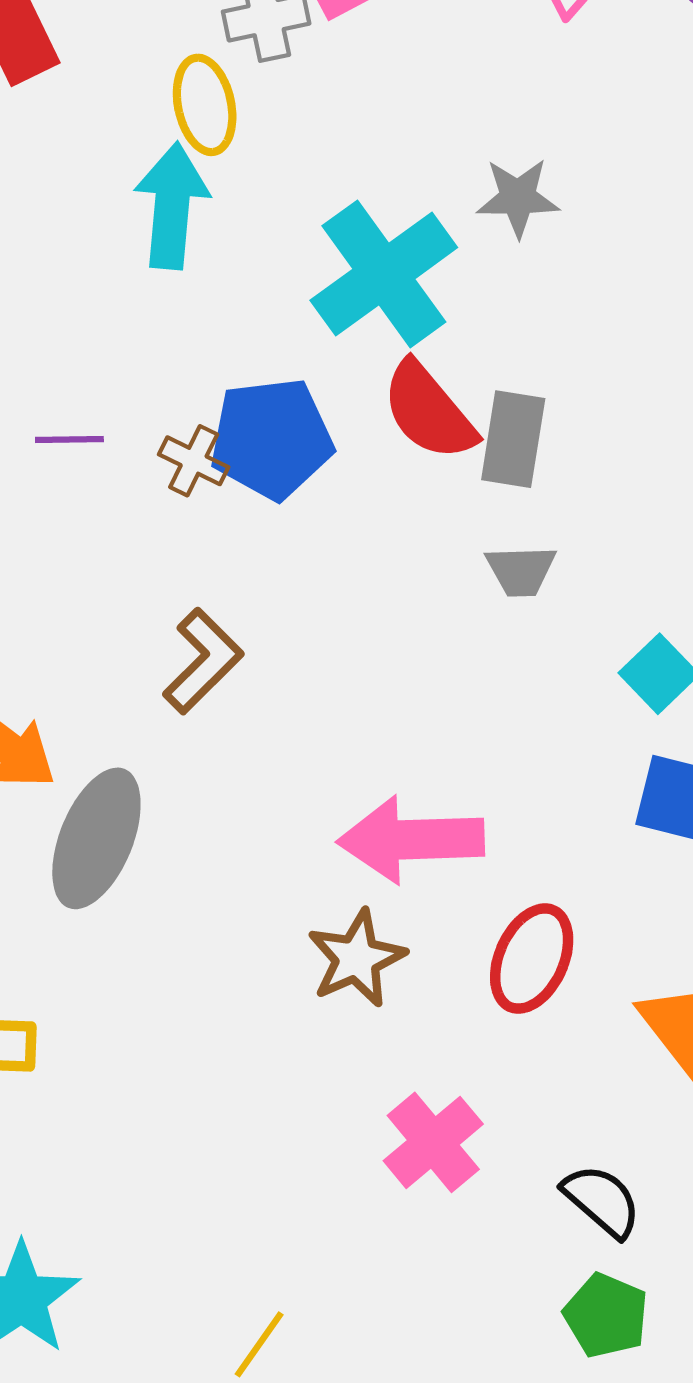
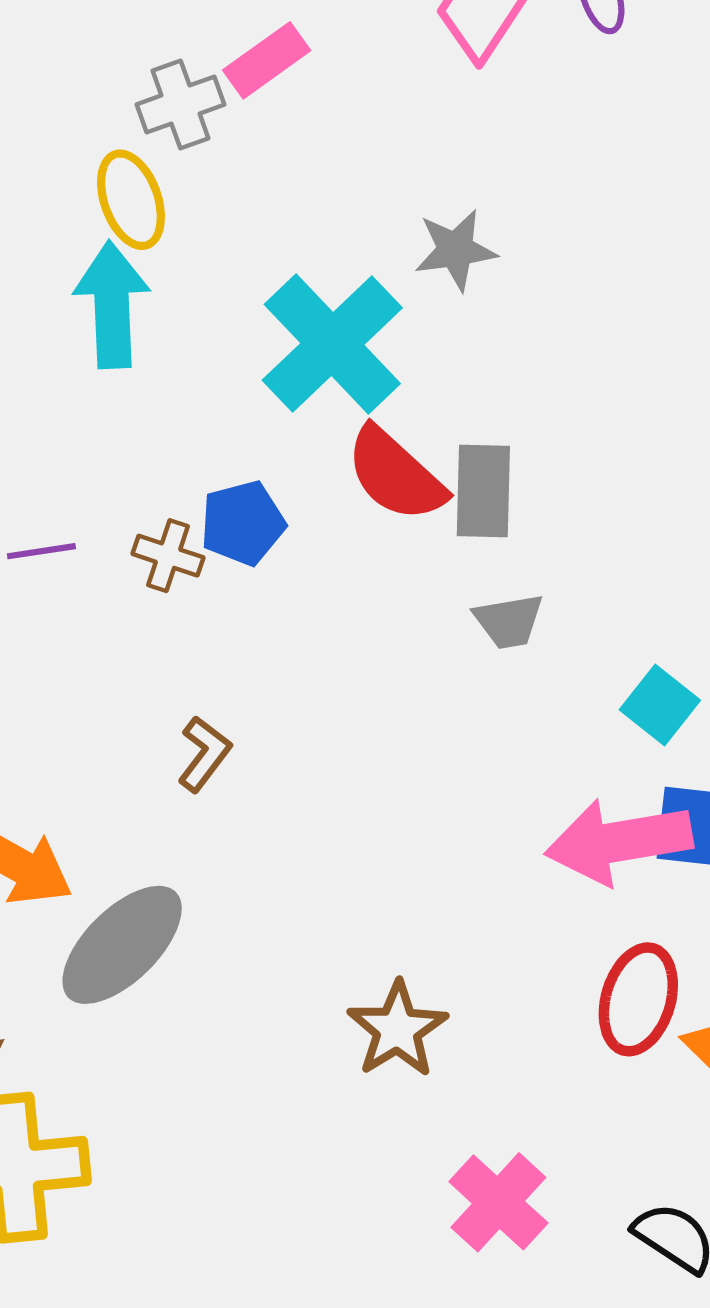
blue pentagon: (272, 439) -> (243, 523), size x0.7
brown L-shape: (203, 661) -> (204, 754), size x0.7
gray ellipse: (96, 838) -> (122, 945), turned 31
pink arrow: (411, 840) -> (619, 842), moved
red ellipse: (532, 959) -> (638, 999), moved

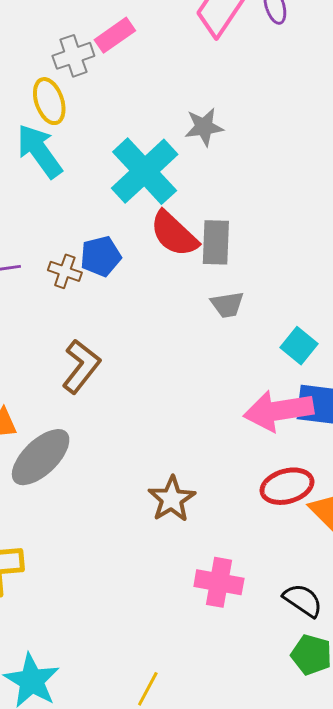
cyan arrow: (112, 305) -> (39, 151), turned -34
brown L-shape: (204, 754) -> (81, 366), size x1.5
red ellipse: (638, 999) -> (287, 486), turned 57
pink cross: (498, 1202) -> (219, 582), turned -33

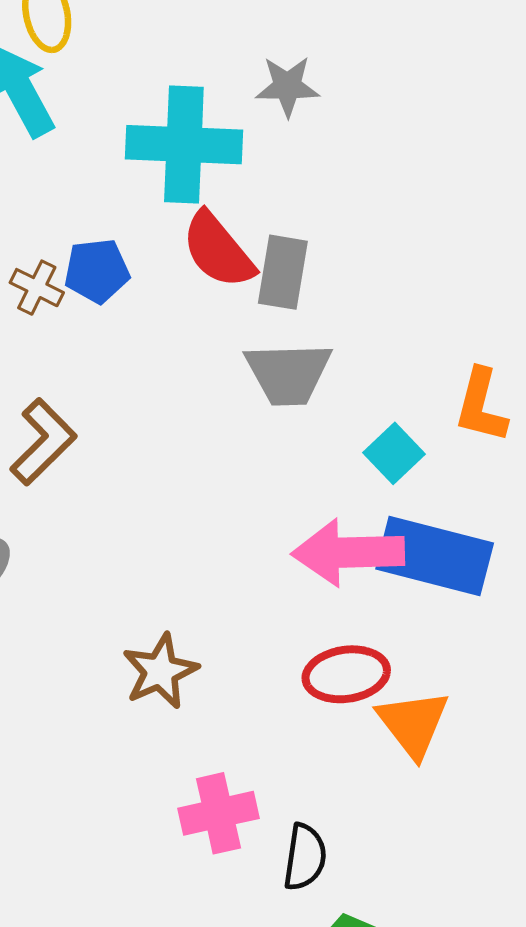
cyan cross: (145, 171) -> (184, 145), turned 38
gray trapezoid: (227, 305) -> (288, 373), size x1.6
pink cross: (219, 582) -> (218, 813), turned -30
black semicircle: (303, 600) -> (305, 857), moved, turned 57

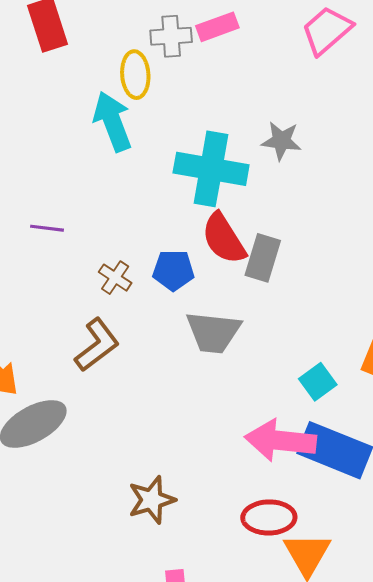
blue pentagon: (97, 271) -> (173, 270), moved
brown cross: (37, 288) -> (115, 278), moved
gray trapezoid: (288, 373) -> (213, 332), moved

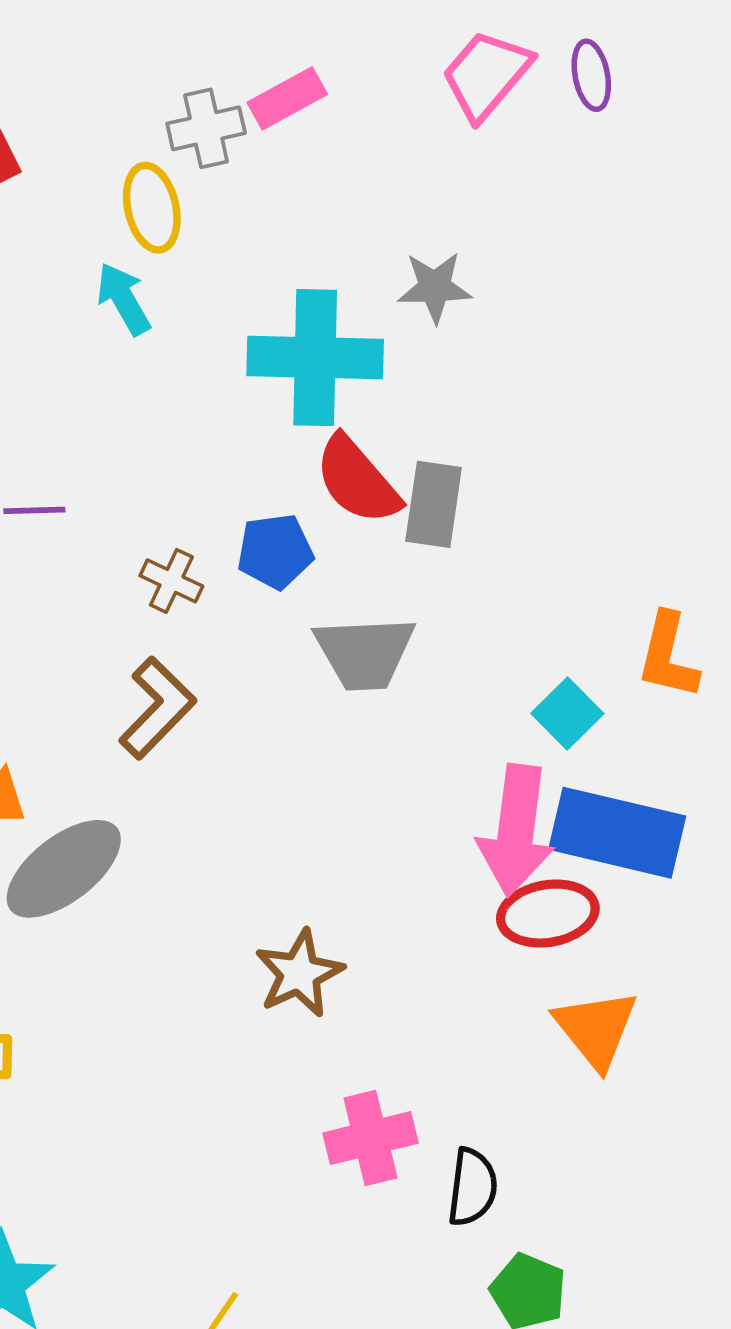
cyan arrow: (112, 121) -> (124, 299), size x0.7
pink arrow: (280, 441) -> (516, 830), turned -80
red ellipse: (269, 517) -> (548, 914), moved

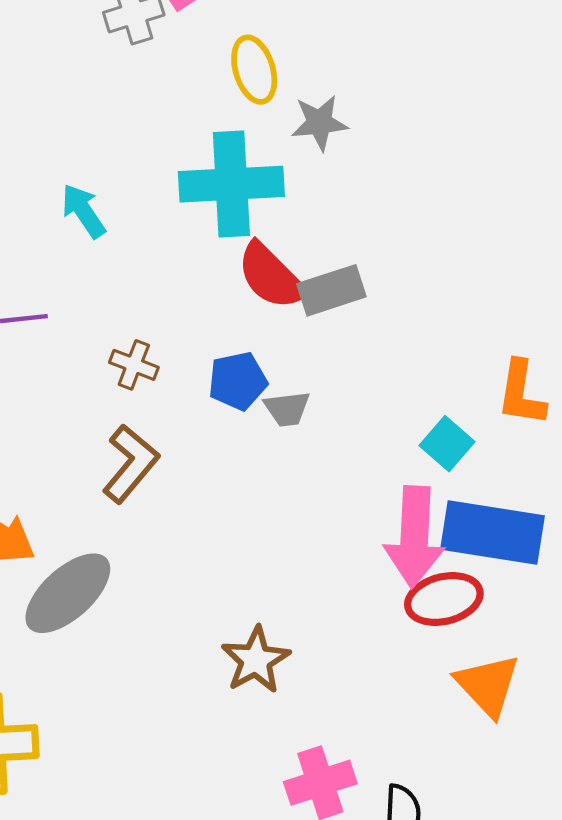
yellow ellipse: (152, 208) -> (254, 70), moved
cyan arrow: (124, 299) -> (83, 211), moved
gray rectangle: (434, 504) -> (331, 290), turned 68
blue pentagon: (275, 551) -> (238, 381), moved
gray trapezoid: (365, 653) -> (287, 409), size x0.6

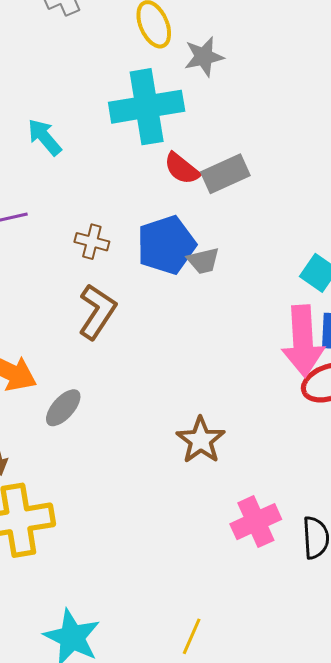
red semicircle: (271, 276) -> (182, 169), size x0.7
blue pentagon: (238, 381) -> (166, 245), size x1.4
gray ellipse: (68, 593) -> (63, 408), size x0.6

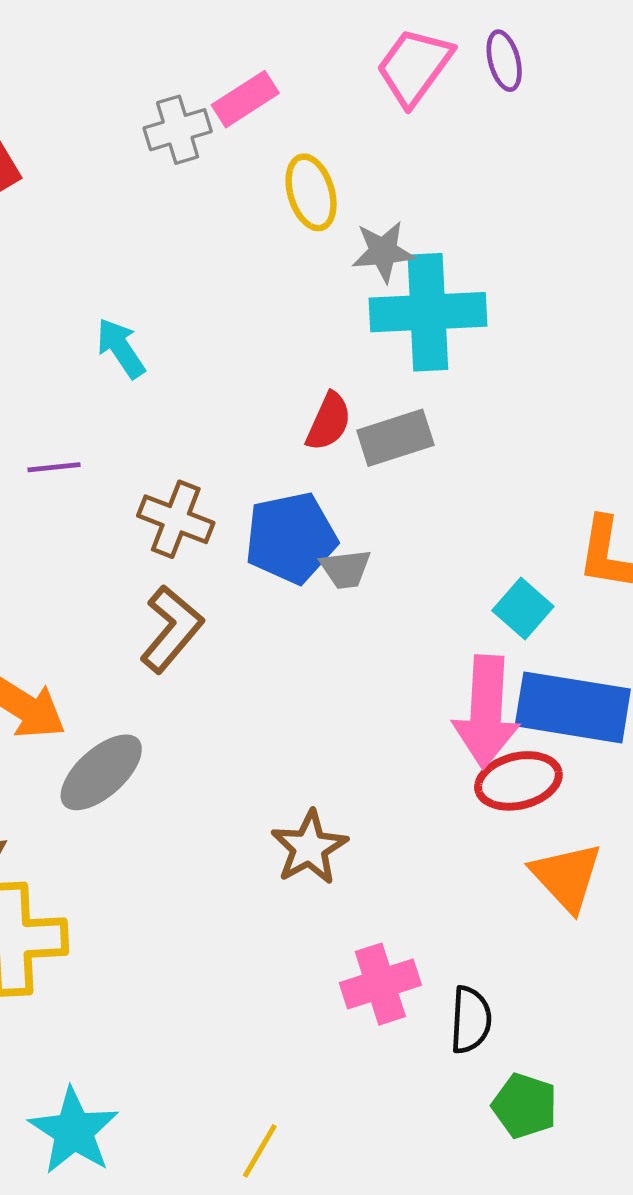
cyan cross: (147, 107) -> (428, 312), moved
red semicircle: (182, 169) -> (329, 422), turned -111
brown cross: (92, 242) -> (176, 519), size x1.4
gray ellipse: (63, 408) -> (101, 772), size x1.4

